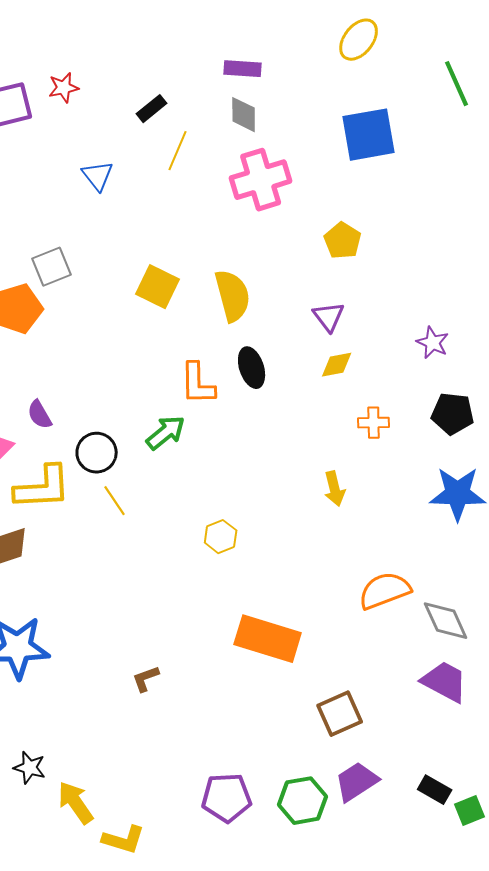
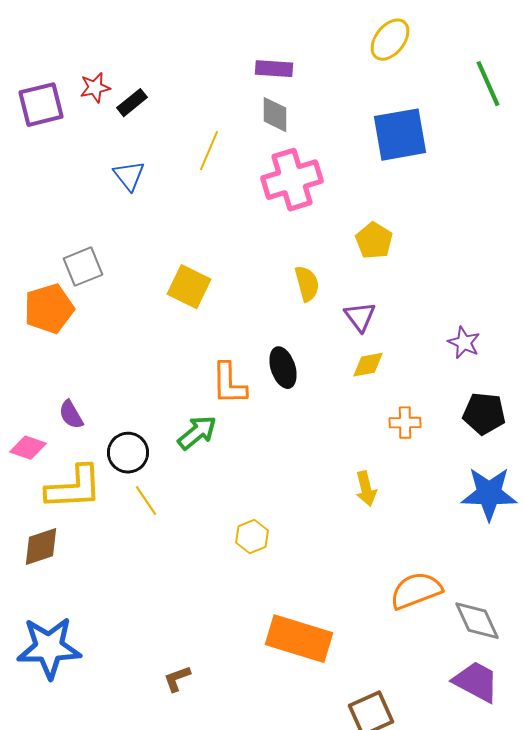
black rectangle: (152, 109) -> (132, 103), moved
yellow semicircle: (233, 296) -> (307, 284), moved, size x0.7

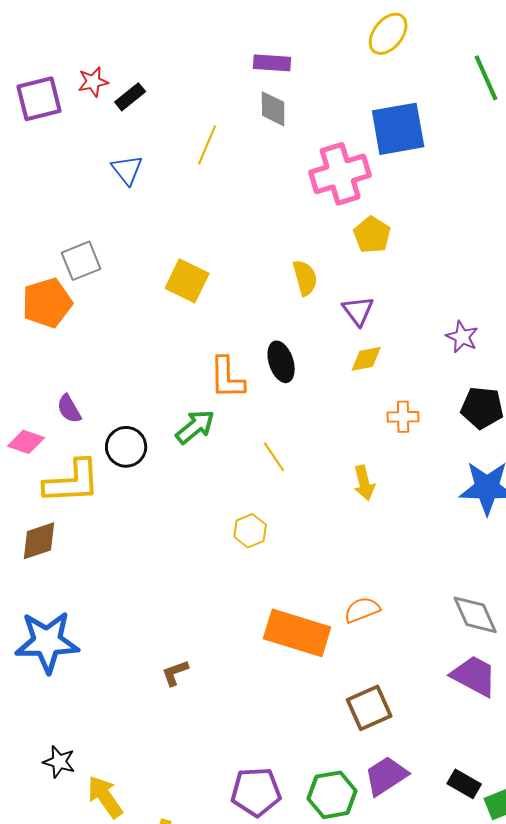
pink cross: (292, 180) -> (340, 174), moved
yellow line: (146, 501) -> (274, 457), moved
orange semicircle: (416, 591) -> (362, 610), moved, size x0.7

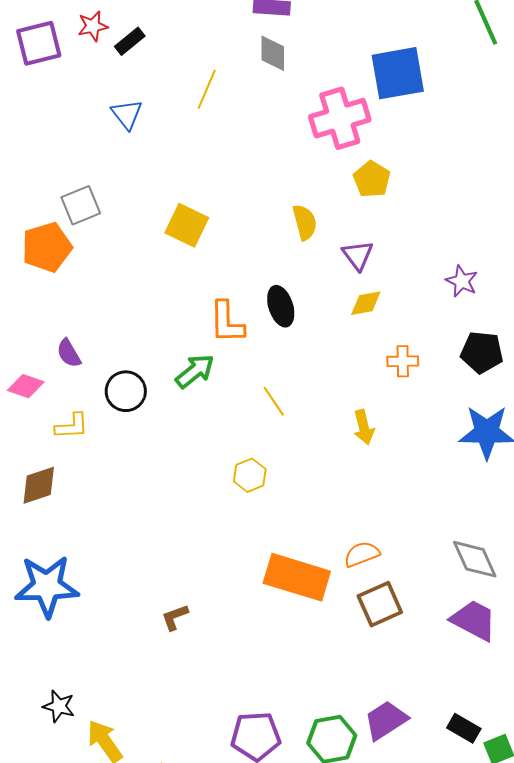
yellow L-shape: (72, 482) -> (72, 426), size x0.6
brown square: (369, 708) -> (380, 604), moved

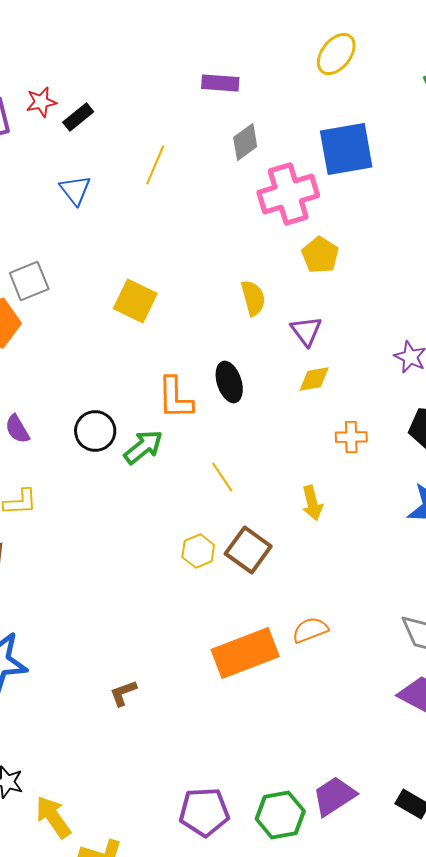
gray diamond: (273, 53) -> (245, 142), moved, turned 54
black circle: (126, 391) -> (95, 431), moved
orange rectangle: (297, 577) -> (245, 653), turned -38
brown square: (380, 604) -> (248, 550), moved, turned -30

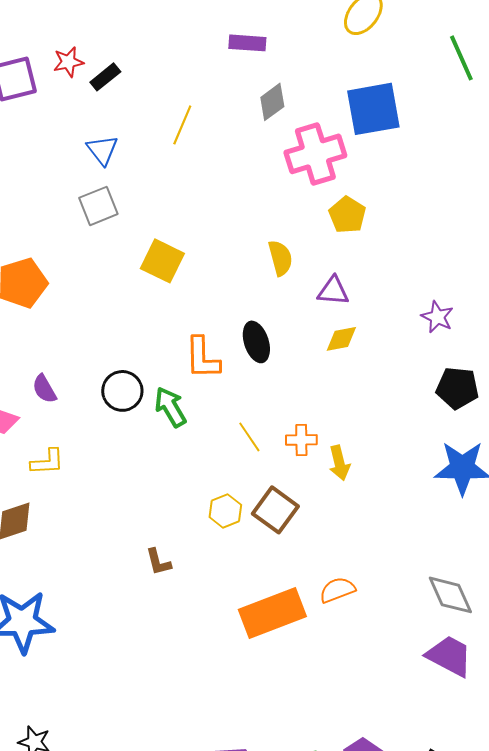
gray square: (29, 281) -> (98, 206), moved
purple triangle: (306, 331) -> (333, 291), turned -48
orange cross: (351, 437) -> (301, 440), moved
green arrow: (143, 447) -> (170, 407), turned -81
brown L-shape: (123, 693) -> (158, 562), moved, turned -84

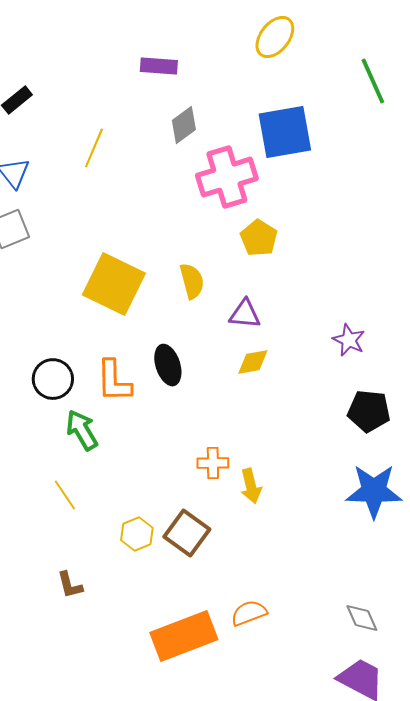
yellow square: (162, 261) -> (114, 284), moved, size x1.4
black circle: (122, 391) -> (53, 379), moved
yellow line: (249, 437) -> (65, 495), moved
gray diamond: (450, 595) -> (362, 618), size x0.7

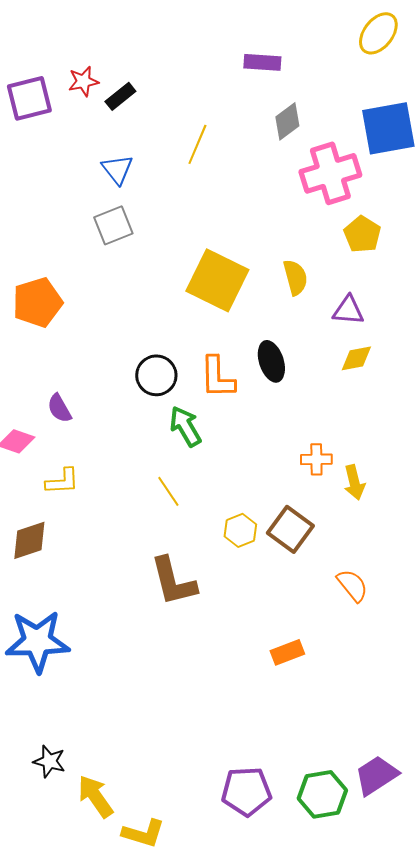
brown L-shape: (70, 585) -> (173, 581), size x1.8
orange semicircle: (249, 613) -> (352, 585), moved, turned 72
orange rectangle: (184, 636) -> (287, 652), moved, size x0.5

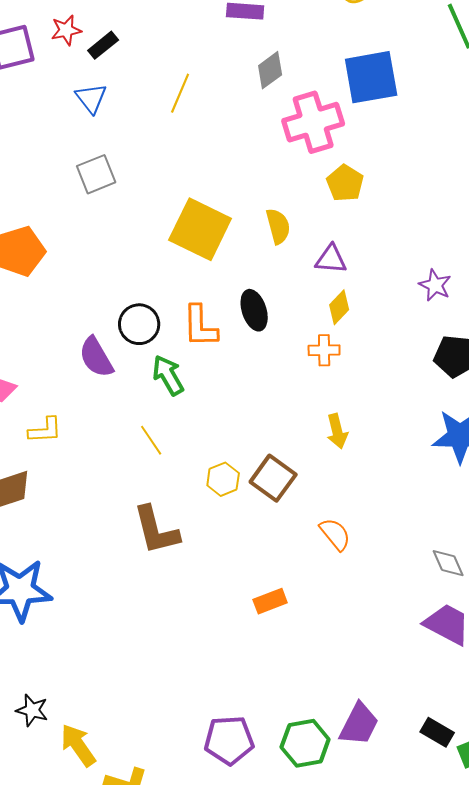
blue triangle: (117, 169) -> (91, 98), moved
yellow diamond: (356, 358) -> (339, 307), turned -36
purple semicircle: (59, 408) -> (96, 357), moved, size x1.4
orange cross: (316, 459) -> (324, 350), moved
purple trapezoid: (376, 775) -> (359, 724), turned 150

